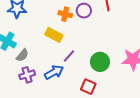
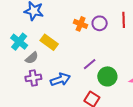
yellow rectangle: (54, 35) -> (49, 42), moved
purple line: (69, 56) -> (90, 64), moved

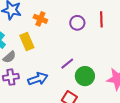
orange cross: (81, 24) -> (40, 19), moved
yellow rectangle: (49, 42) -> (27, 41), turned 30

